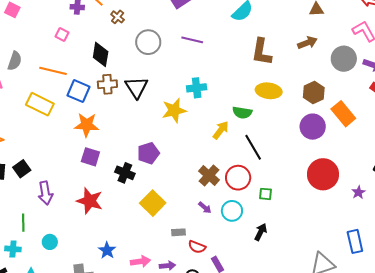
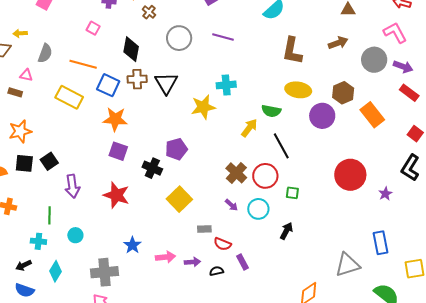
purple circle: (313, 127) -> (322, 116), moved

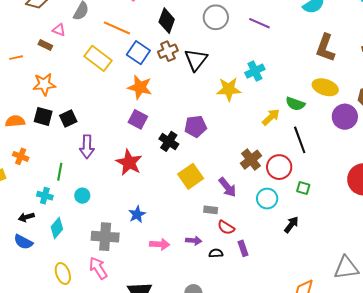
brown cross: (137, 79) -> (168, 51), turned -30
cyan cross: (226, 85) -> (255, 71), turned -30
purple arrow: (231, 205) -> (227, 187), moved, size x1.5
pink arrow: (165, 257) -> (160, 244), moved

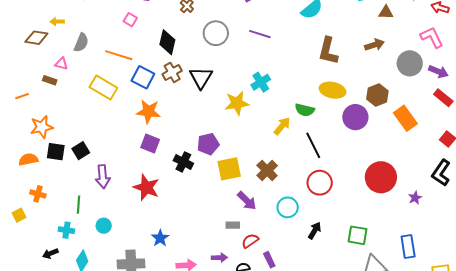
orange star: (44, 84) -> (42, 127), moved
red circle: (279, 167) -> (320, 183), moved
yellow square: (191, 176) -> (229, 169), moved, turned 30
green square: (303, 188) -> (357, 235), moved, size x1.5
red semicircle: (226, 227) -> (250, 241), turned 120

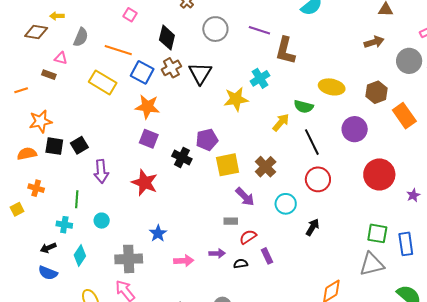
brown L-shape: (328, 51) -> (285, 51), moved
purple circle: (355, 117) -> (355, 129), moved
green square: (357, 235) -> (377, 233), moved

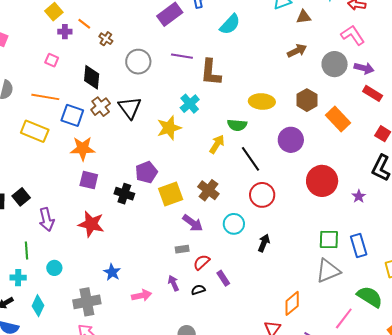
purple arrow: (217, 253) -> (173, 283), turned -105

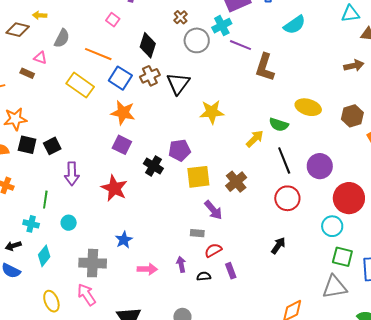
brown cross: (106, 39) -> (181, 17), moved
cyan cross: (190, 104) -> (222, 26), moved
purple circle: (291, 140) -> (320, 166), moved
cyan circle: (234, 224) -> (332, 226), moved

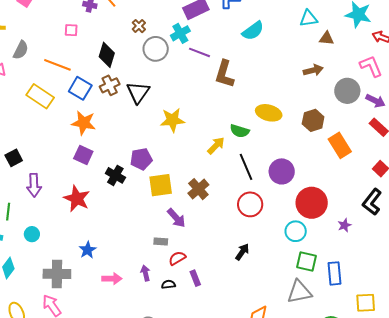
pink square: (113, 20) -> (71, 30), turned -32

